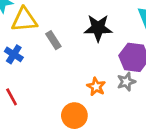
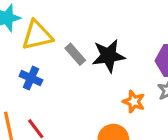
black star: (98, 28) -> (108, 56), moved

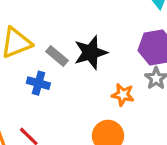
blue cross: (31, 78) -> (38, 83), moved

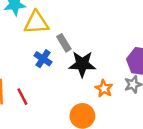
black star: (91, 53) -> (82, 64), moved

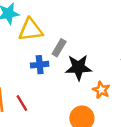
gray rectangle: (64, 43) -> (59, 48), turned 66
blue cross: (43, 59) -> (40, 65), turned -36

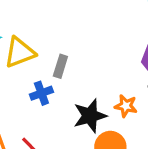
black star: (78, 67) -> (90, 116), moved

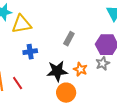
gray rectangle: (60, 66) -> (69, 39), moved

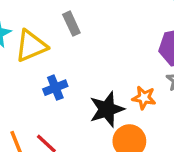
gray rectangle: (69, 39) -> (71, 24), moved, turned -40

